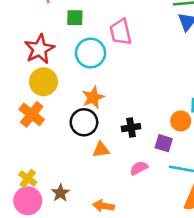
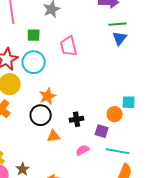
cyan circle: (91, 53) -> (34, 62), moved

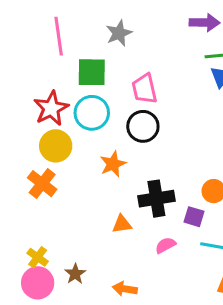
green square: (34, 35) -> (92, 72), size x1.5
black circle: (41, 115) -> (143, 126), moved
black cross: (77, 119) -> (156, 199), size x1.6

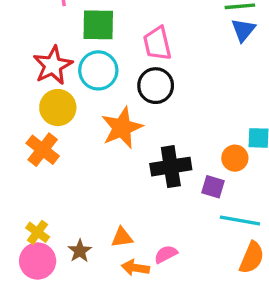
orange star: (113, 164) -> (122, 128), size x1.4
orange triangle: (122, 224) -> (122, 237), moved
pink semicircle: (165, 245) -> (166, 254), moved

